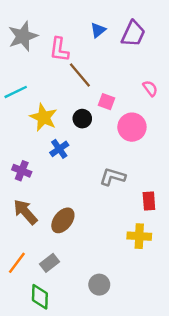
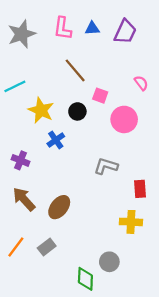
blue triangle: (98, 30) -> (92, 28), turned 35
pink L-shape: (59, 50) -> (63, 28), moved
gray circle: (99, 285) -> (109, 262), moved
green diamond: (40, 297) -> (85, 279), moved

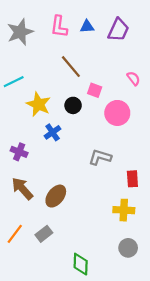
gray circle: (109, 262) -> (128, 248), moved

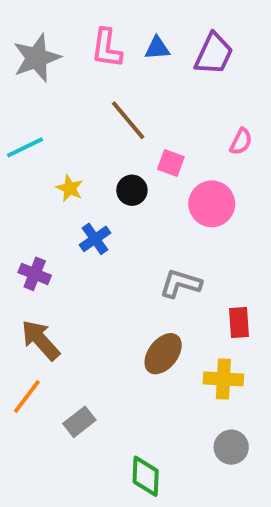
pink semicircle: (133, 78) -> (241, 142), turned 64
yellow star: (38, 104) -> (70, 188), size x0.6
brown ellipse: (56, 196) -> (163, 354), moved
orange line: (15, 234) -> (27, 396), moved

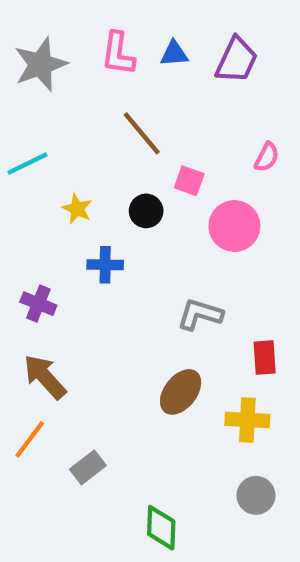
blue cross: (95, 239) -> (105, 265), turned 36

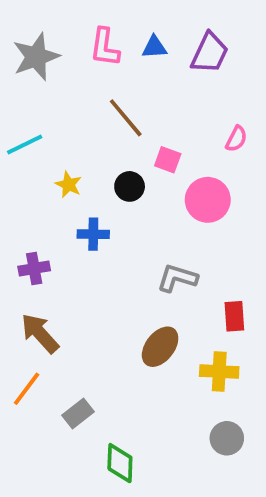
purple cross: (38, 304) -> (34, 268), turned -32
green diamond: (161, 528) -> (120, 463), moved

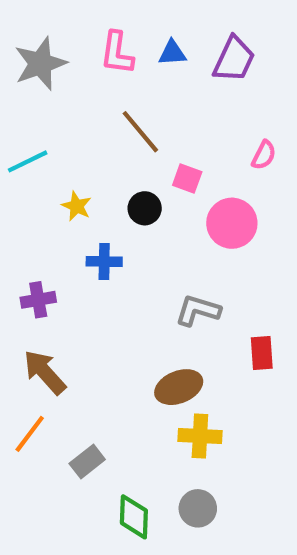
brown ellipse: (160, 347) -> (179, 387), turned 30
yellow cross: (219, 372) -> (200, 436), moved
gray circle: (227, 438) -> (198, 508), moved

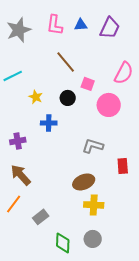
pink semicircle: (264, 155) -> (124, 73), size x1.6

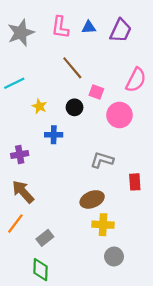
gray circle: (93, 239) -> (114, 256), moved
green diamond: (63, 243) -> (41, 270), moved

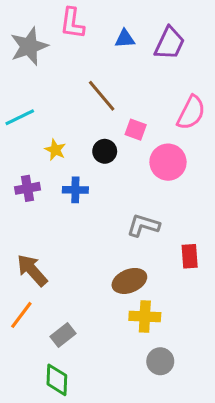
pink L-shape: (60, 27) -> (72, 23), moved
purple cross: (20, 154) -> (28, 188), moved

